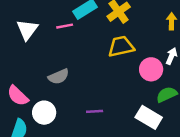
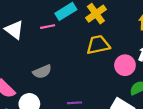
white triangle: (27, 30) -> (14, 30), turned -30

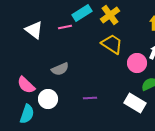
yellow trapezoid: (98, 45) -> (112, 44), turned 45

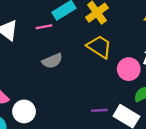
gray semicircle: (60, 69) -> (52, 61), moved
purple line: (90, 98) -> (99, 110), moved

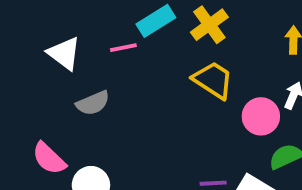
gray semicircle: (52, 61) -> (93, 103), moved

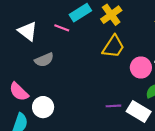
pink line: (123, 48) -> (62, 28), turned 32
yellow trapezoid: (213, 80) -> (113, 47), turned 90

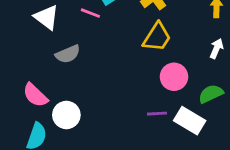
pink circle: (141, 68) -> (174, 77), moved

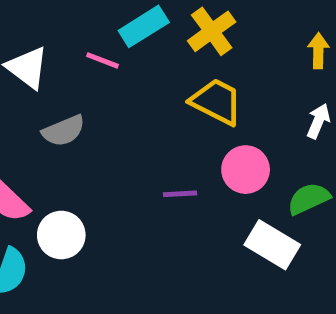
yellow trapezoid: (157, 37) -> (216, 102), turned -96
purple line: (157, 114) -> (180, 194), moved

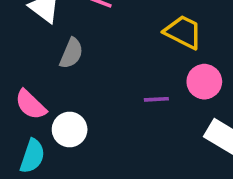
gray semicircle: (64, 131) -> (71, 53), turned -44

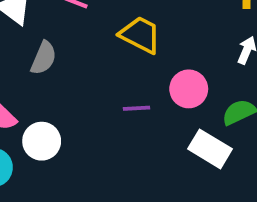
yellow trapezoid: (183, 32) -> (140, 35), moved

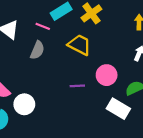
gray semicircle: (44, 58) -> (37, 50), moved

